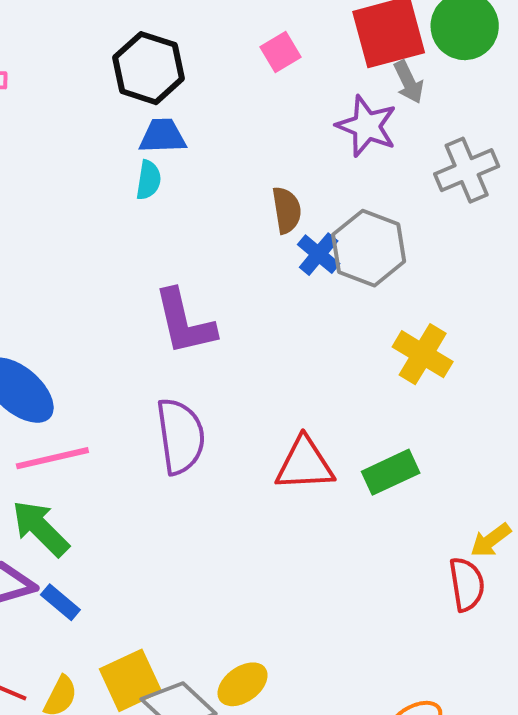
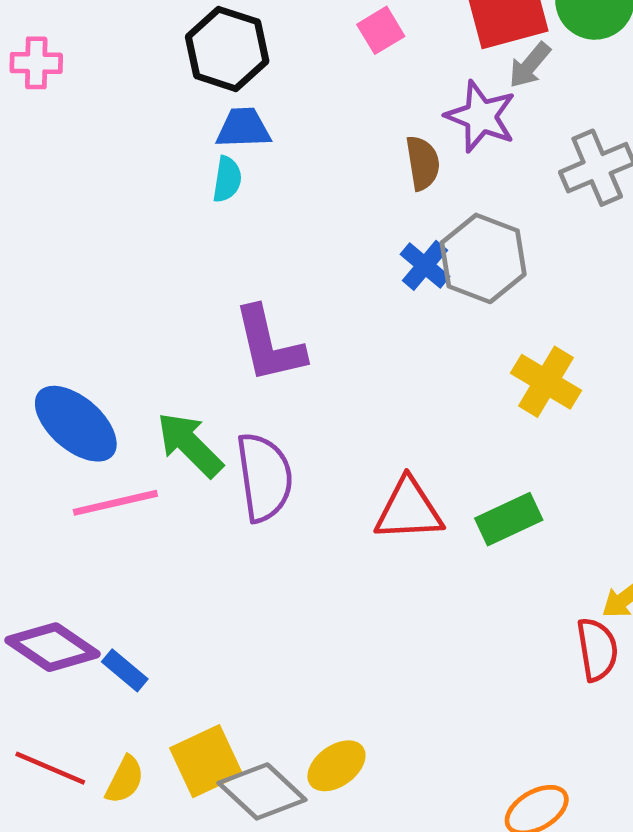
gray arrow: (409, 82) -> (530, 65), turned 66
brown semicircle: (287, 210) -> (423, 163), moved
green arrow: (40, 528) -> (190, 445), moved

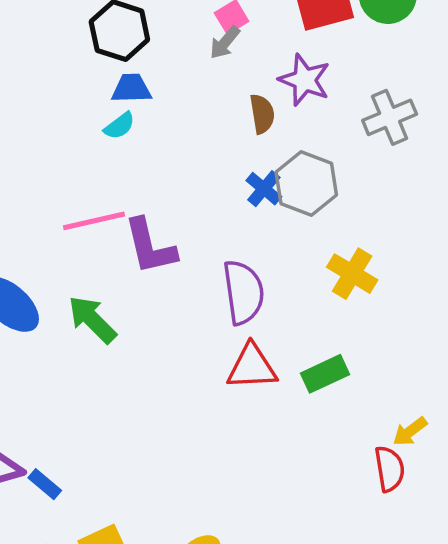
gray arrow: (530, 65) -> (225, 43), moved
cyan semicircle: (227, 179) -> (119, 126), turned 44
purple semicircle: (264, 477) -> (243, 292), moved
pink line: (115, 503) -> (94, 221), moved

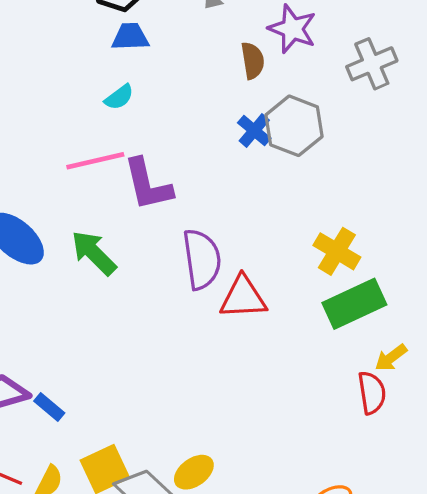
cyan semicircle: (119, 126) -> (119, 97), moved
yellow cross: (352, 274) -> (337, 251), moved
purple semicircle: (243, 292) -> (202, 259), moved
green rectangle: (325, 374) -> (354, 304), moved, size x1.4

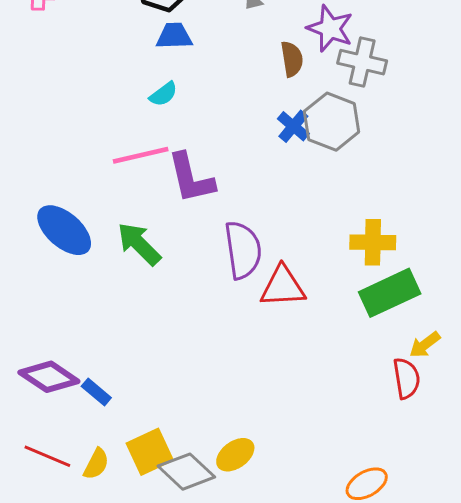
gray cross: (372, 64) -> (362, 62), moved, turned 36
yellow cross: (337, 251) -> (373, 242), turned -30

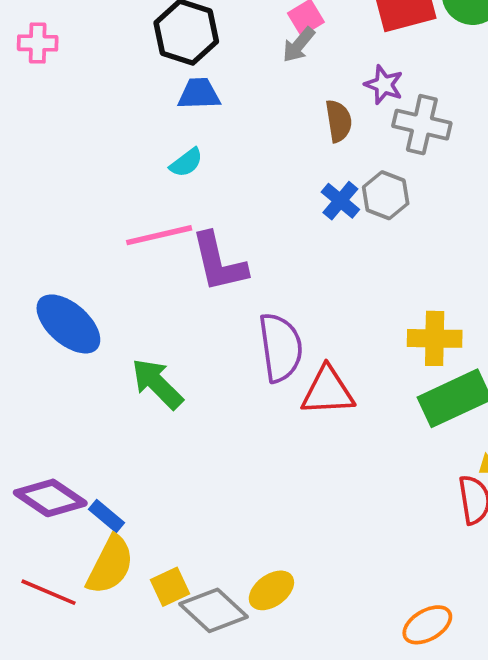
purple star: (330, 28) -> (384, 85), size x0.7
gray hexagon: (332, 122) -> (386, 195), size x0.7
green arrow: (139, 244) -> (157, 384), moved
yellow square: (150, 452) -> (170, 587), size x0.7
yellow semicircle: (96, 464) -> (110, 565), moved, size x1.6

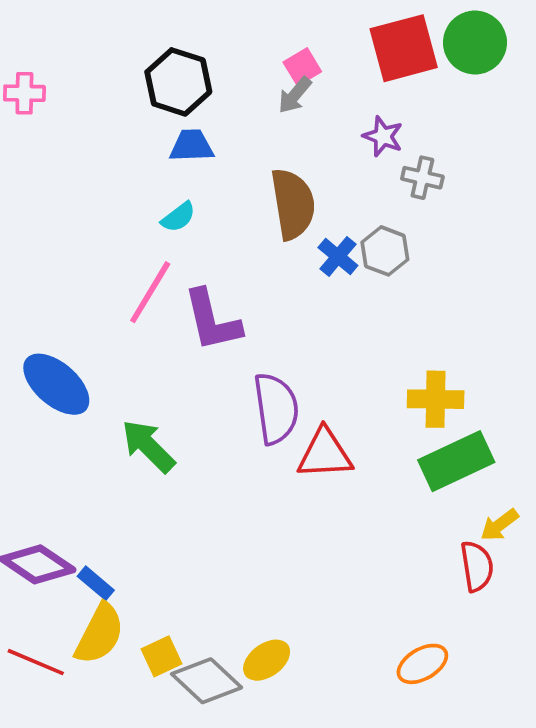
brown semicircle: (339, 121) -> (293, 204), moved, size x1.6
gray cross: (422, 125) -> (422, 178), size x0.7
pink line: (159, 235) -> (150, 292), turned -46
orange ellipse: (427, 625) -> (422, 664), moved

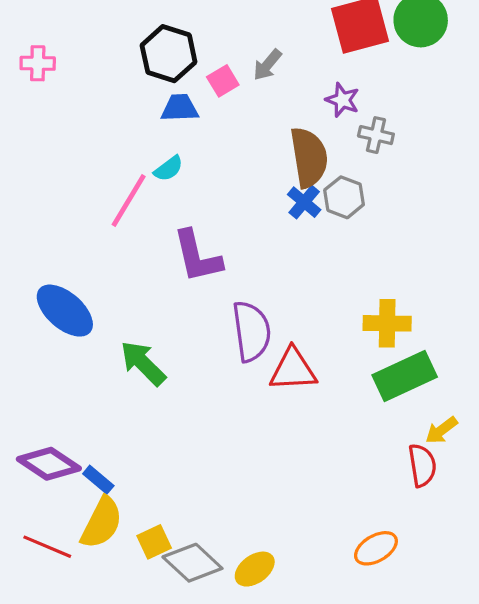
pink square: (302, 67) -> (223, 81), moved
brown semicircle: (293, 204) -> (309, 157), moved
pink line: (150, 292) -> (129, 200), moved
yellow ellipse: (267, 660) -> (255, 569), moved

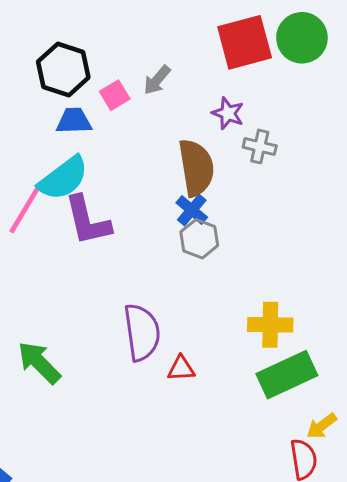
cyan semicircle: (169, 169) -> (63, 178), size x1.8
gray hexagon: (344, 197) -> (199, 239), moved
purple L-shape: (197, 256) -> (87, 221), moved
red triangle: (293, 370) -> (181, 369), size x0.6

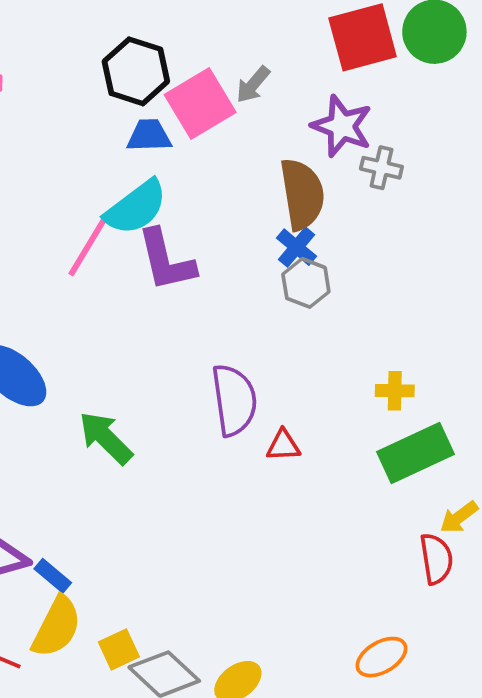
pink square: (115, 95) -> (200, 103), size x1.8
purple star: (228, 113) -> (342, 126), size x1.5
yellow cross: (270, 325) -> (395, 391), size x0.7

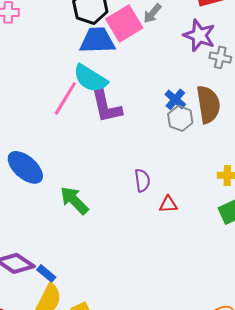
blue trapezoid: (149, 136) -> (97, 40), size x1.5
brown semicircle: (302, 194) -> (208, 104), moved
cyan semicircle: (136, 207) -> (90, 78), turned 69
purple semicircle: (234, 400) -> (142, 180), size x0.6

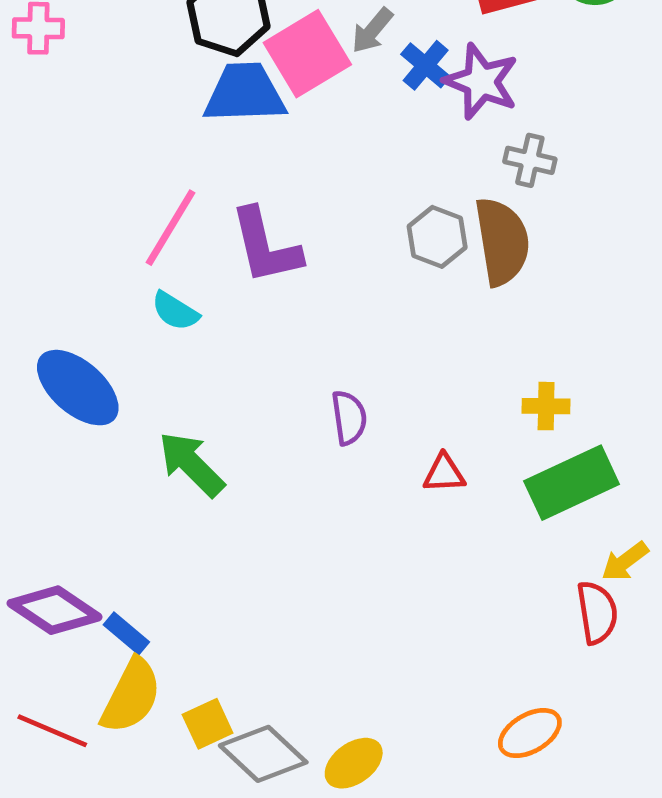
gray cross: (220, 57) -> (530, 160), moved
cyan semicircle: (90, 78) -> (175, 311), moved, size x0.6
blue cross: (175, 99) -> (426, 65), moved
gray hexagon: (180, 118) -> (437, 237), moved
red triangle: (168, 204) -> (444, 473), moved

